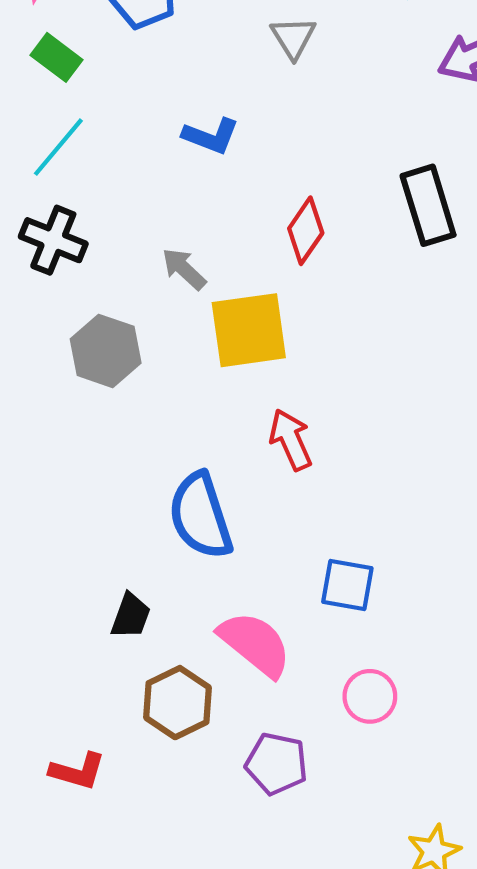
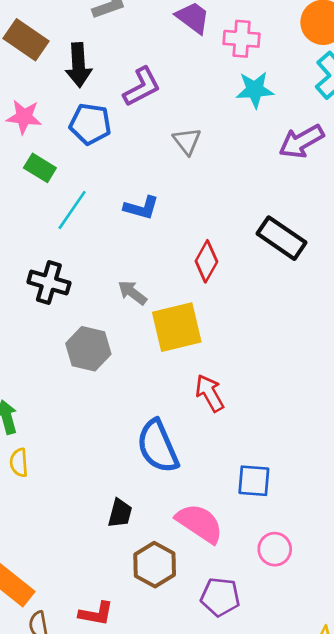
cyan line: (58, 147) -> (72, 210), moved
black rectangle: (428, 205) -> (282, 238), turned -33

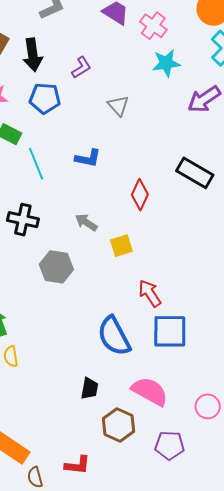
pink cross: (242, 39) -> (153, 26), turned 36
purple L-shape: (142, 87) -> (81, 67), size x0.7
cyan line: (72, 210) -> (36, 164), turned -52
yellow square: (177, 327) -> (121, 246), size x0.6
blue square: (254, 481) -> (170, 331), moved, size x1.4

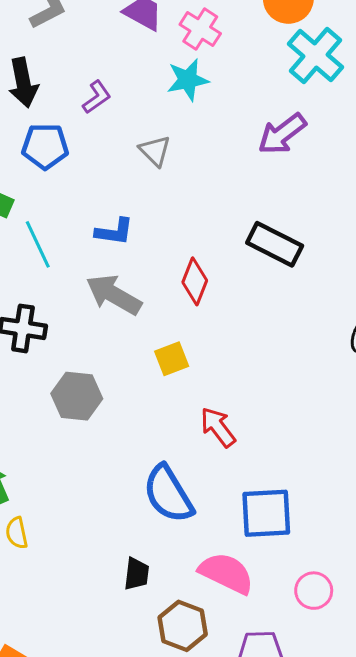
cyan star: (166, 63) -> (188, 80), moved
gray arrow: (86, 222) -> (114, 295), moved, size x1.6
blue square: (170, 331) -> (266, 513), moved

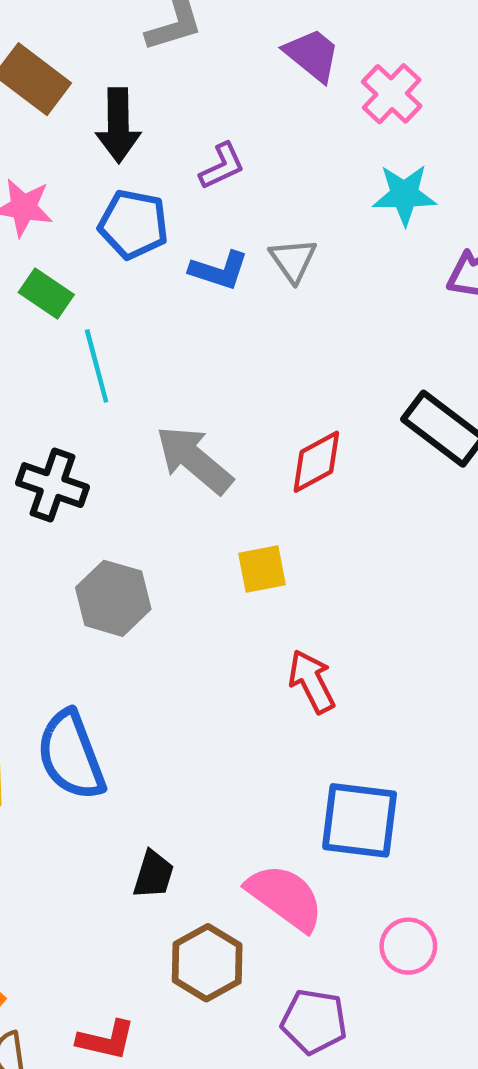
cyan star: (188, 80) -> (404, 195), moved
blue L-shape: (114, 232) -> (219, 270), moved
red diamond: (195, 281) -> (316, 462), turned 30
blue semicircle: (168, 494) -> (71, 755), moved

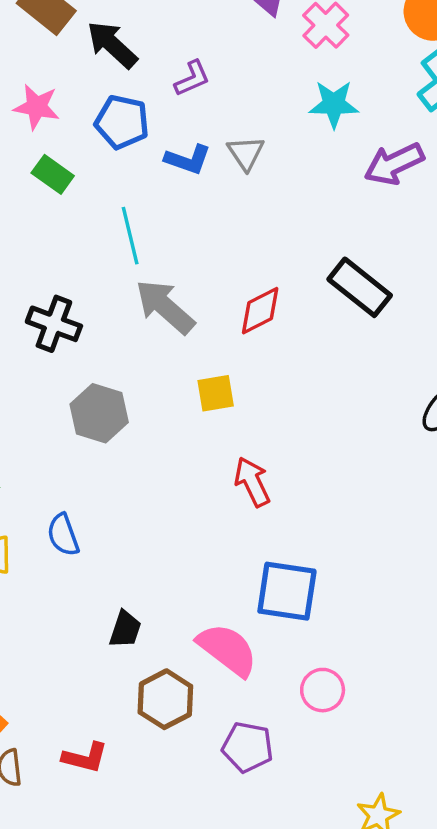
black arrow: (118, 125) -> (112, 45), turned 132
cyan line: (97, 366) -> (130, 236), moved
blue semicircle: (71, 755) -> (63, 535), size x0.6

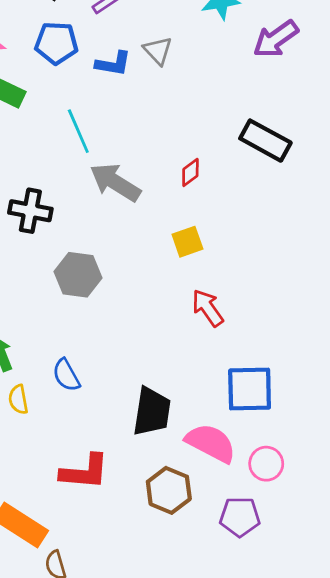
red diamond: (260, 311) -> (190, 172), size x0.7
yellow square: (216, 393) -> (187, 242), moved
black trapezoid: (125, 629) -> (152, 412), moved, size x1.6
pink circle: (323, 690) -> (266, 464), moved
red L-shape: (85, 758) -> (85, 472), moved, size x1.4

